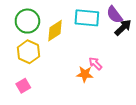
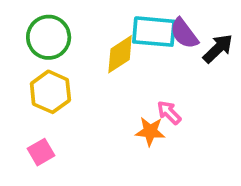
purple semicircle: (114, 15) -> (184, 33), moved
yellow diamond: (55, 31) -> (120, 54), moved

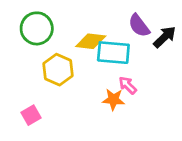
cyan rectangle: (154, 32) -> (113, 53), moved
yellow diamond: (120, 54) -> (91, 41), turned 40
yellow hexagon: (50, 92) -> (58, 70), moved

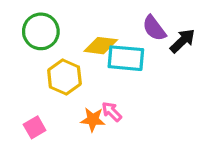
pink arrow: (128, 85) -> (112, 112), moved
orange star: (113, 99) -> (93, 120), moved

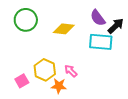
cyan rectangle: (126, 58) -> (101, 42), moved
yellow hexagon: (64, 77) -> (45, 70), moved
orange star: (93, 120) -> (59, 86), moved

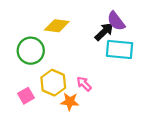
green circle: (26, 20) -> (31, 51), moved
black arrow: (116, 26) -> (104, 32), moved
yellow diamond: (64, 29) -> (57, 26), moved

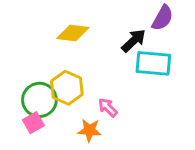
purple semicircle: (116, 21) -> (162, 18), moved, turned -114
green circle: (31, 51) -> (39, 100), moved
yellow hexagon: (53, 83) -> (67, 88), moved

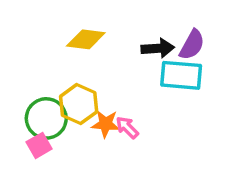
purple semicircle: (162, 18) -> (192, 45), moved
black arrow: (134, 41) -> (158, 48), turned 40
orange star: (90, 130) -> (106, 124), moved

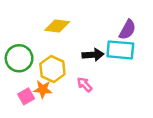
black arrow: (158, 48) -> (93, 55), moved
green circle: (46, 118) -> (19, 58), moved
orange star: (106, 124) -> (43, 89), moved

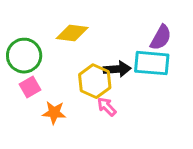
green circle: (19, 58) -> (24, 56), moved
yellow hexagon: (52, 69) -> (95, 81), moved
pink square: (26, 96) -> (30, 87), moved

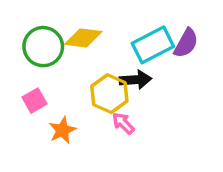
green circle: (24, 56) -> (43, 47), moved
cyan rectangle: (152, 63) -> (153, 45), moved, turned -32
orange star: (54, 113) -> (62, 130), turned -30

